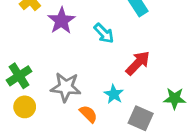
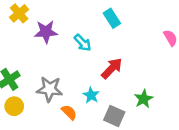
purple star: (61, 21) -> (46, 32), turned 30
green star: (175, 98) -> (144, 99), turned -30

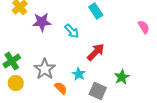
gray star: (50, 89) -> (45, 69), turned 30

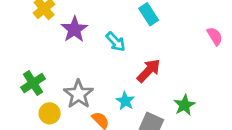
purple star: (42, 22) -> (74, 29), turned -30
yellow circle: (16, 83) -> (50, 113), moved

